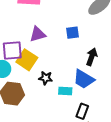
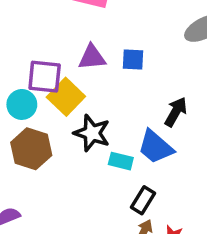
blue square: (73, 33) -> (133, 59), moved
black star: (46, 78) -> (92, 133), size x1.5

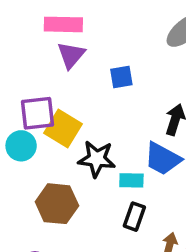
purple triangle: (92, 57) -> (71, 55), moved, turned -32
brown hexagon: (31, 149) -> (57, 204), moved
black rectangle: (143, 200) -> (134, 217), moved

